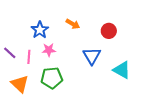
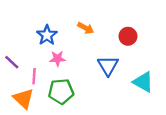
pink line: (29, 57) -> (34, 76), moved

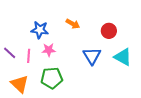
blue star: (47, 35) -> (40, 30), turned -30
pink line: (34, 76) -> (29, 56), moved
cyan triangle: (143, 82) -> (123, 57), moved

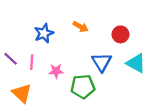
blue star: (40, 30) -> (44, 33), turned -30
pink star: (49, 50) -> (56, 71), moved
green pentagon: (52, 78) -> (83, 87), moved

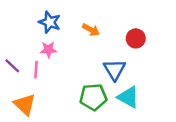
blue star: (44, 33) -> (50, 22), moved, turned -30
cyan triangle: (136, 63) -> (128, 97), moved
pink star: (56, 71) -> (48, 50), moved

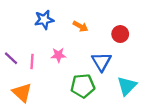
blue star: (50, 22) -> (44, 20), turned -30
pink star: (48, 50) -> (58, 55), moved
cyan triangle: (128, 97) -> (127, 86), moved, turned 45

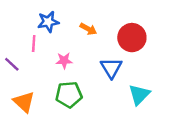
red circle: (120, 34) -> (132, 38), size x1.5
pink line: (32, 62) -> (34, 44), moved
green pentagon: (83, 86) -> (69, 95), moved

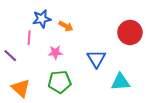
orange arrow: (88, 29) -> (66, 26), moved
red circle: (132, 38) -> (130, 32), moved
cyan triangle: (139, 95) -> (121, 82), turned 42

